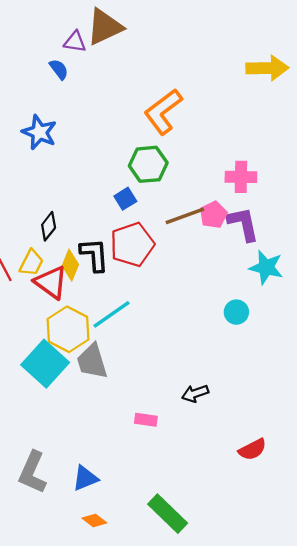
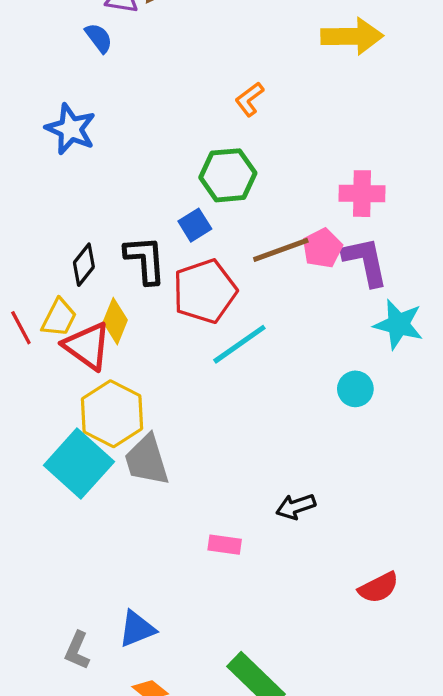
yellow arrow: (267, 68) -> (352, 36), moved
orange L-shape: (163, 112) -> (249, 99), size x0.5
black L-shape: (94, 255) -> (145, 260), moved
cyan line: (112, 314) -> (239, 344), moved
gray L-shape: (33, 472) -> (77, 650), moved, size x0.6

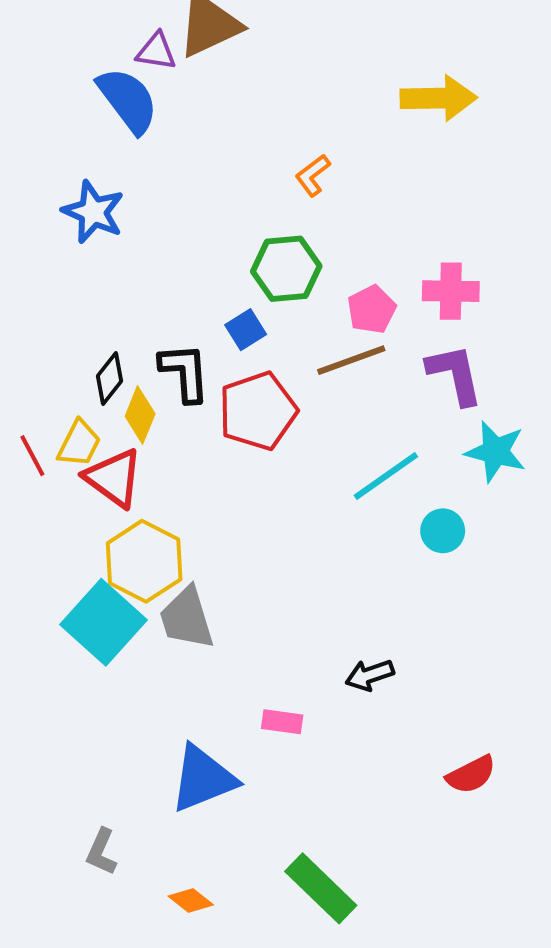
blue semicircle: (99, 38) -> (128, 100), size x1.8
pink pentagon: (322, 248) -> (372, 309), moved
yellow diamond: (115, 321) -> (140, 415), moved
cyan line: (239, 344) -> (386, 476), moved
blue triangle: (137, 629) -> (203, 779), moved, size x1.5

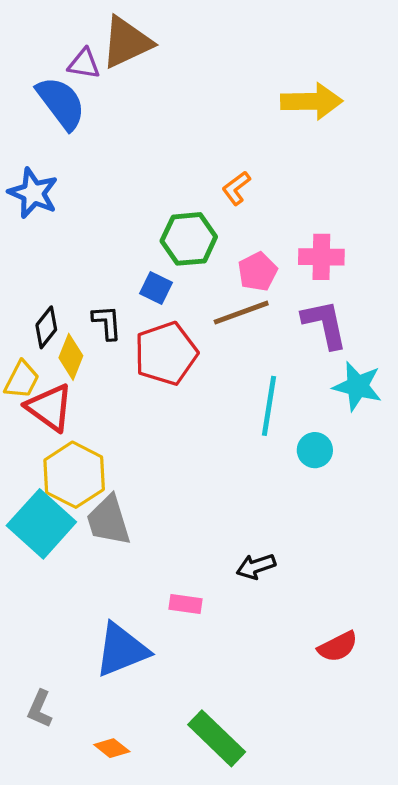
orange L-shape: (313, 175) -> (236, 188), moved
blue square: (246, 330) -> (156, 288), turned -32
black L-shape: (185, 372) -> (107, 322), size x0.7
cyan line: (386, 476) -> (269, 406), turned -46

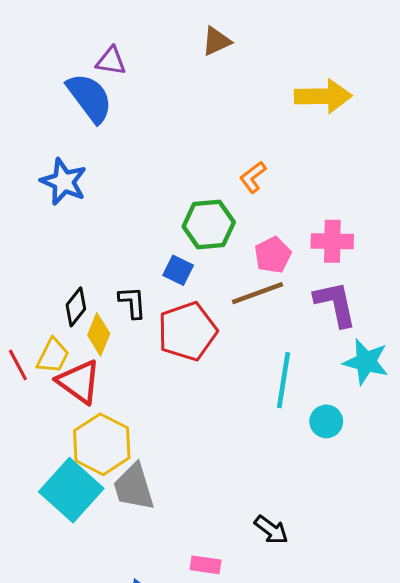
brown triangle: (127, 42) -> (216, 41), moved, size x0.6
black arrow: (256, 566) -> (271, 530), turned -124

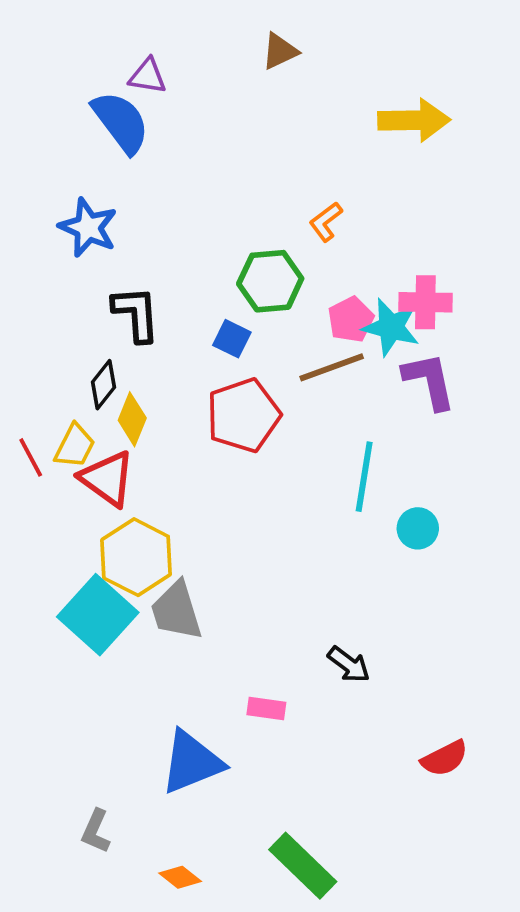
black L-shape: (132, 302) -> (136, 314), moved, size x1.4
cyan star: (366, 362) -> (391, 327), moved

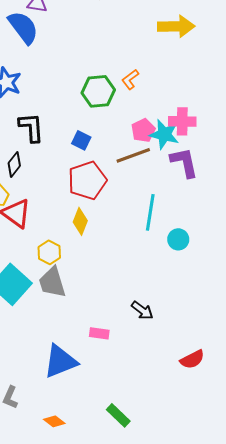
green hexagon: (270, 281) -> (98, 91), moved
yellow diamond: (132, 419) -> (80, 221), moved
yellow hexagon: (136, 557) -> (49, 252), moved, size x0.6
green rectangle: (303, 866) -> (118, 415), size x0.7

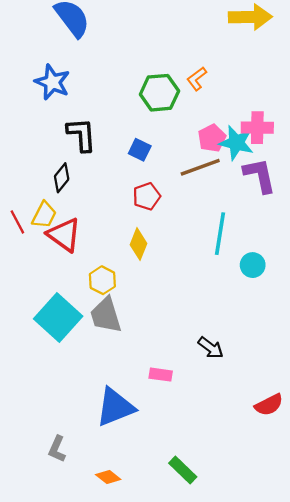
red pentagon: (87, 180) -> (147, 196), size x0.6

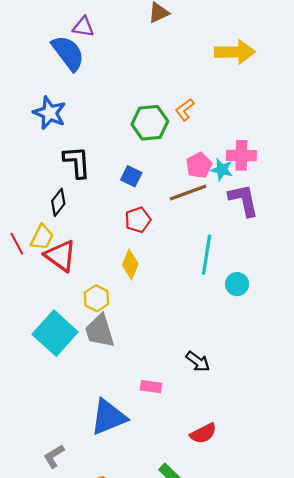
cyan star: (236, 143) -> (222, 170), size x0.7
red semicircle: (269, 405) -> (203, 433), moved
gray L-shape: (57, 449) -> (54, 456), turned 35

